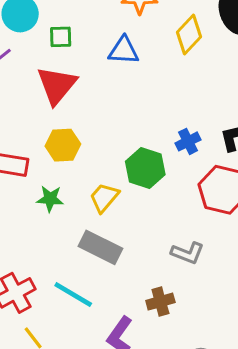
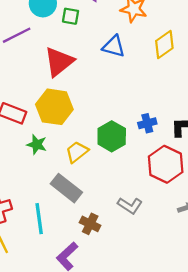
green square: (61, 37) -> (71, 16), moved
yellow hexagon: (63, 145) -> (54, 107), size x1.4
cyan line: (73, 294) -> (39, 219), turned 40
brown cross: (160, 302) -> (90, 224), moved, turned 30

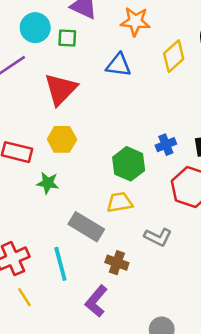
yellow hexagon: (54, 107) -> (62, 139), size x0.7
yellow trapezoid: (77, 152) -> (120, 202), moved, turned 35

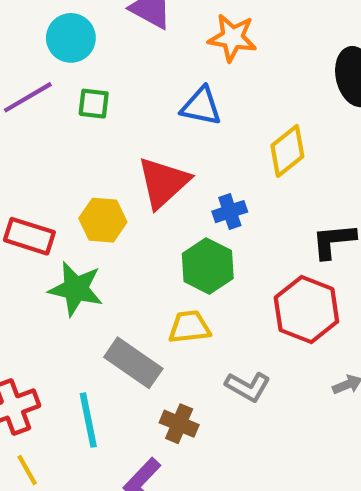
green square: (67, 38) -> (94, 104), moved
yellow diamond: (174, 56) -> (287, 151), moved
red triangle: (61, 89) -> (163, 182), moved
blue cross: (166, 145) -> (230, 212), moved
green star: (48, 183) -> (76, 289), size x1.5

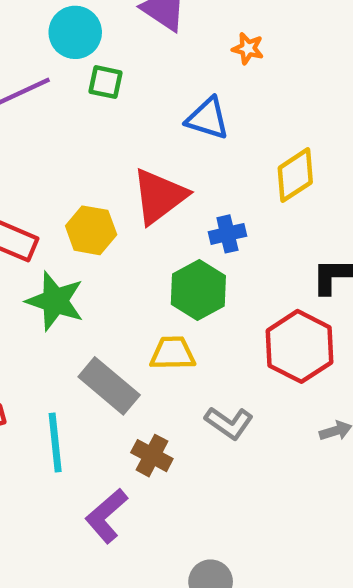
orange star: (232, 38) -> (248, 48), size x0.6
green square: (94, 104) -> (106, 82), moved

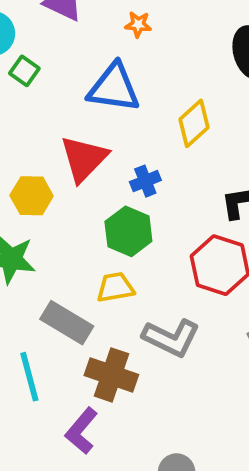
green square: (106, 82) -> (24, 71), turned 32
blue triangle: (208, 118) -> (114, 88), size x1.4
gray L-shape: (229, 423) -> (171, 338), size x1.4
brown cross: (152, 456) -> (111, 375), size x1.5

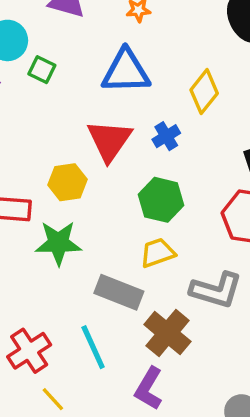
blue cross: (145, 181) -> (166, 136), moved
brown cross: (111, 375) -> (167, 333), turned 30

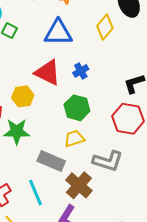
yellow diamond: (204, 92) -> (105, 27), moved
red triangle: (109, 140) -> (48, 73), turned -40

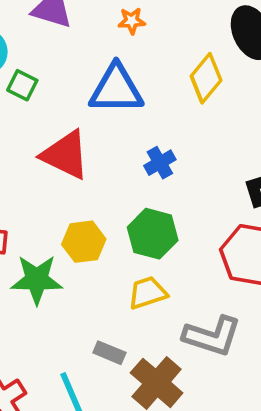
red triangle: (48, 73) -> (65, 155), moved
yellow hexagon: (23, 96) -> (84, 242), moved
gray rectangle: (51, 161) -> (109, 353), moved, size x0.6

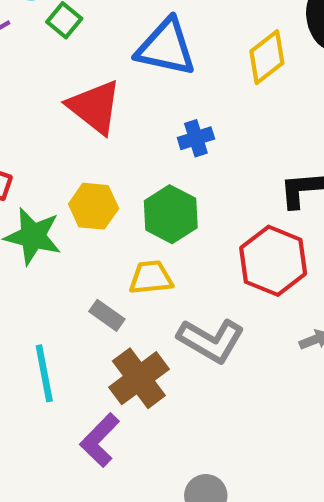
gray rectangle: (109, 353) -> (107, 315), moved

